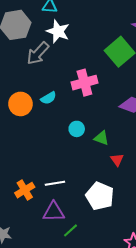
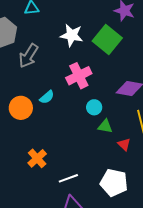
white star: (58, 31) -> (72, 35), moved
cyan circle: (77, 129) -> (94, 107), moved
orange cross: (25, 190) -> (37, 158), moved

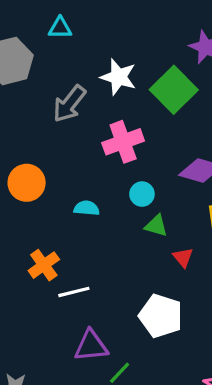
gray arrow: (29, 56) -> (69, 104), moved
cyan semicircle: (47, 97) -> (87, 208), moved, turned -140
white line: (68, 178) -> (74, 292), moved

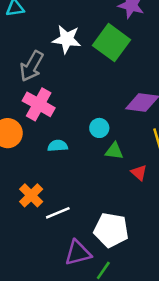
pink cross: (123, 142) -> (39, 104), moved, turned -32
white pentagon: (161, 316) -> (111, 230), moved

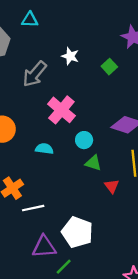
white star: (67, 39) -> (70, 56), size x0.7
green square: (112, 43) -> (109, 67), size x0.5
pink cross: (39, 104) -> (61, 110), moved

